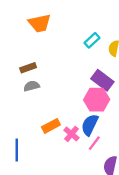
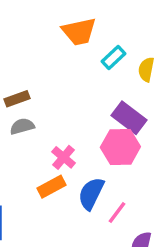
orange trapezoid: (40, 23) -> (79, 32), moved
blue semicircle: (90, 125) -> (91, 194), moved
pink cross: (71, 134) -> (64, 157), moved

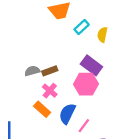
brown rectangle: (17, 99) -> (50, 71), moved
gray semicircle: (22, 126) -> (32, 71), moved
orange rectangle: (51, 187) -> (42, 109), turned 70

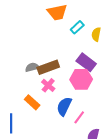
brown rectangle: (50, 71) -> (48, 67), size x1.5
orange rectangle: (42, 109) -> (32, 102), moved

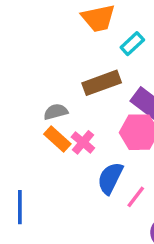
brown rectangle: (48, 67) -> (102, 83), moved
orange rectangle: (32, 102) -> (57, 139), moved

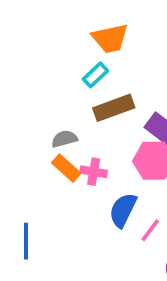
cyan rectangle: (132, 44) -> (95, 75), moved
pink cross: (83, 142) -> (94, 172), turned -30

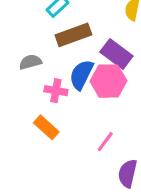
orange rectangle: (66, 168) -> (46, 127), moved
blue semicircle: (123, 210) -> (81, 75), moved

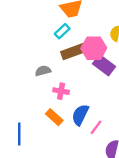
blue semicircle: (81, 75) -> (80, 115), moved
pink hexagon: (108, 81) -> (94, 48), moved

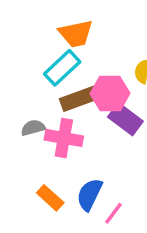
cyan rectangle: (62, 31) -> (62, 68), size x1.5
pink cross: (61, 91) -> (64, 138), moved, size x1.5

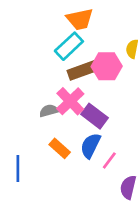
purple rectangle: (125, 119) -> (95, 116), moved
gray semicircle: (33, 128) -> (49, 111), moved
pink cross: (64, 138) -> (70, 101), turned 36

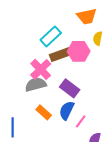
orange trapezoid: (80, 19) -> (87, 16), moved
pink cross: (70, 101) -> (41, 69), moved
gray semicircle: (49, 111) -> (36, 84), size x1.5

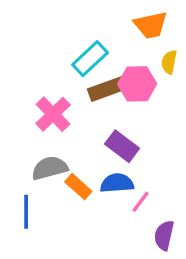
pink cross: (41, 69) -> (53, 114), moved
gray semicircle: (36, 84) -> (50, 168), moved
blue semicircle: (67, 110) -> (117, 183), turned 60

